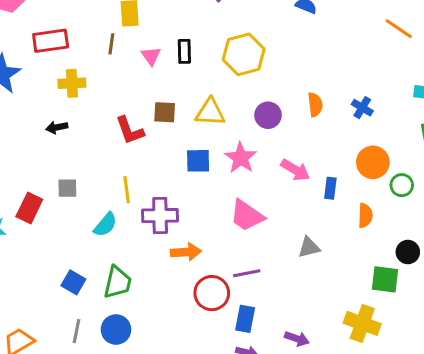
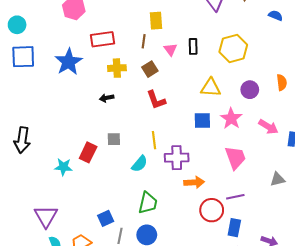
brown square: (165, 112) -> (150, 69), moved, turned -35
pink trapezoid: (247, 216) -> (235, 158), turned -145
blue square: (73, 282) -> (106, 218), moved, turned 35

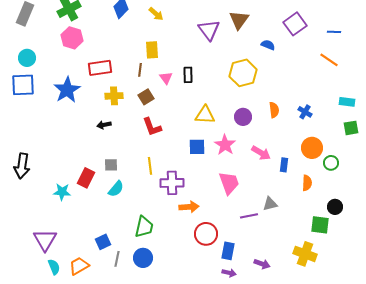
cyan circle: (17, 25) -> (27, 58), moved
yellow hexagon: (233, 48) -> (243, 73), moved
cyan semicircle: (140, 164) -> (116, 189), moved
purple line: (235, 197) -> (249, 216), moved

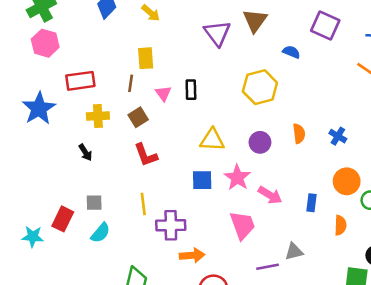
purple square: (295, 24) -> (325, 26), turned -30
black arrow: (104, 125) -> (85, 152), turned -112
pink arrow: (261, 153) -> (270, 195), moved

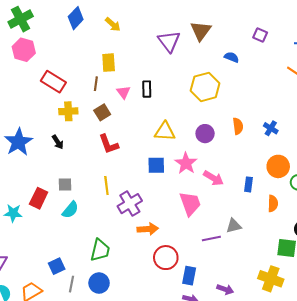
purple square: (325, 26) -> (260, 35), size x0.6
red rectangle: (80, 81) -> (53, 82), turned 40
blue star: (39, 108) -> (18, 142), moved
purple cross: (171, 225) -> (130, 204), turned -30

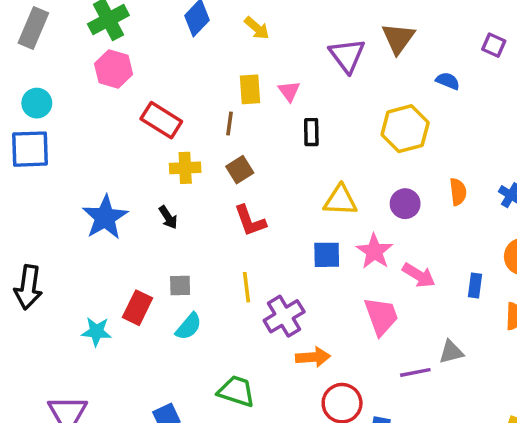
pink triangle: (123, 92) -> (289, 91), moved
green trapezoid: (100, 250) -> (236, 391), turned -85

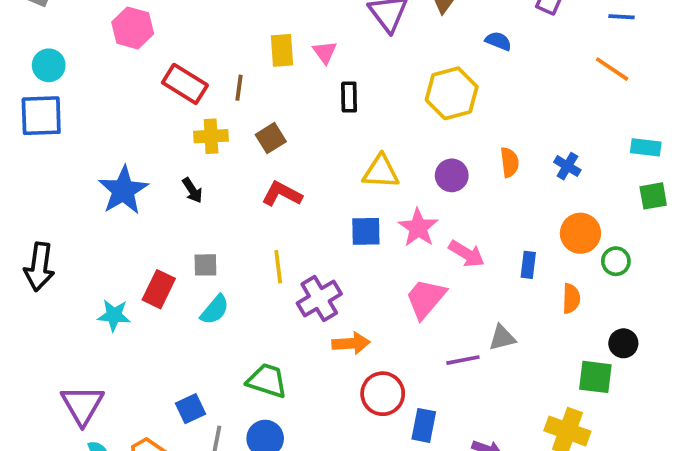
brown line: (229, 124) -> (239, 88), moved
red L-shape: (250, 221) -> (282, 194), turned 138
pink trapezoid: (381, 316) -> (426, 299), turned -120

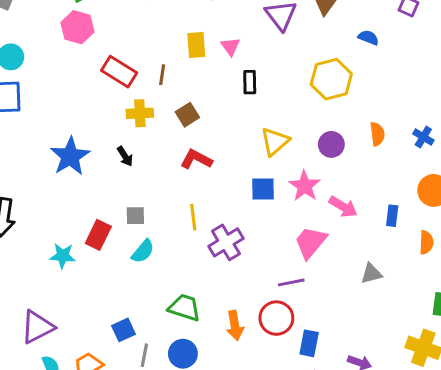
yellow triangle: (381, 172) -> (275, 141), turned -44
orange arrow: (351, 343) -> (235, 325), moved, turned 84
purple line: (463, 360) -> (291, 282), moved
purple triangle: (82, 405) -> (37, 327), turned 33

